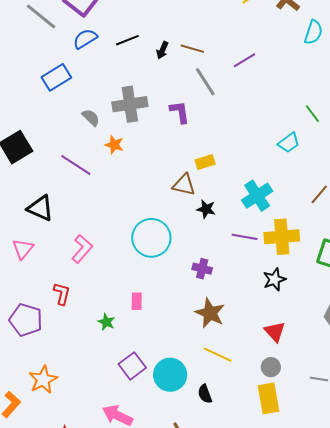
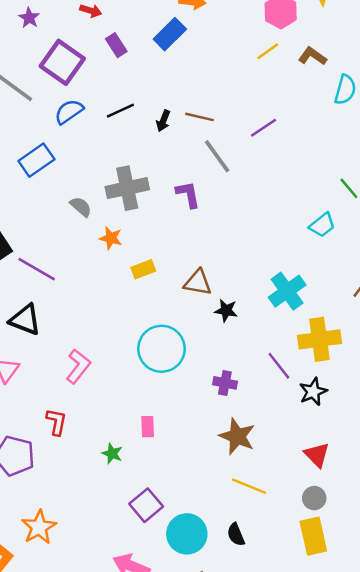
yellow rectangle: (205, 162) -> (143, 269), moved
purple line: (76, 165) -> (37, 269), moved
purple line: (245, 237) -> (279, 366), moved, turned 45
cyan circle: (170, 375) -> (187, 534), moved

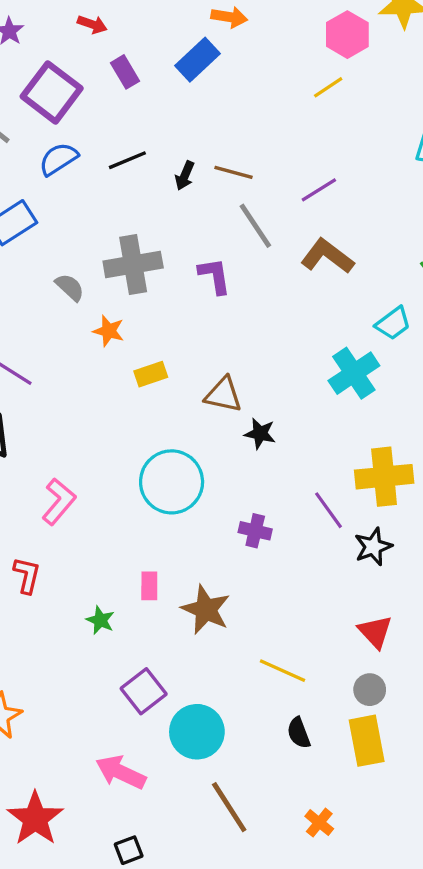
brown L-shape: (312, 56) -> (327, 256), moved, size x1.4
cyan cross: (287, 291) -> (354, 373), moved
brown star: (237, 436) -> (206, 610), moved
black semicircle: (236, 535) -> (299, 733), moved

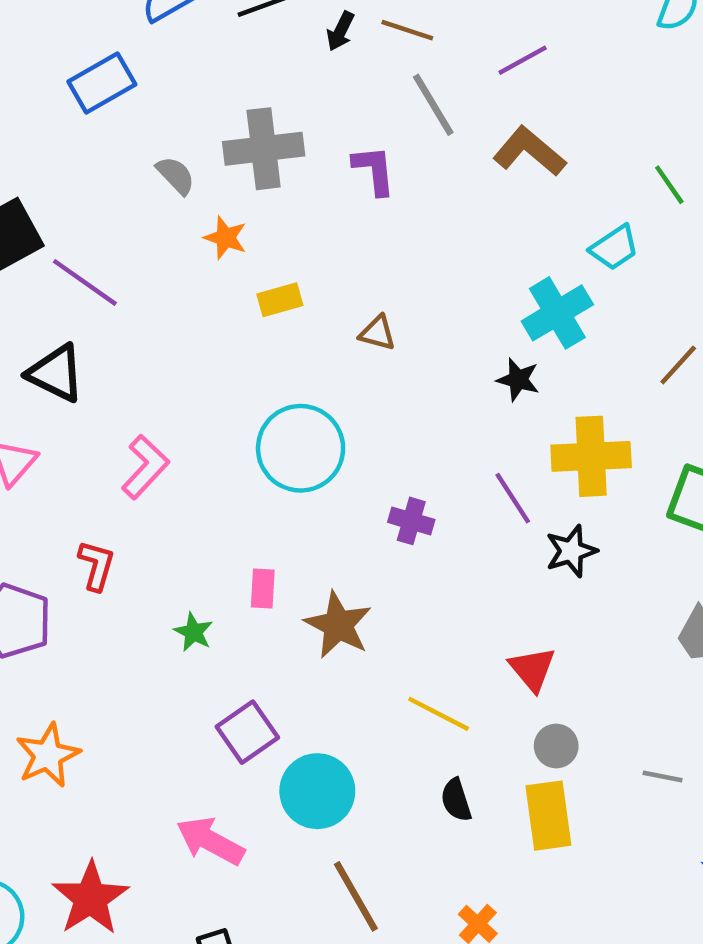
brown triangle: (223, 395) -> (377, 333), size x0.7
black star: (260, 434) -> (518, 380), moved
red triangle: (375, 632) -> (532, 669), moved

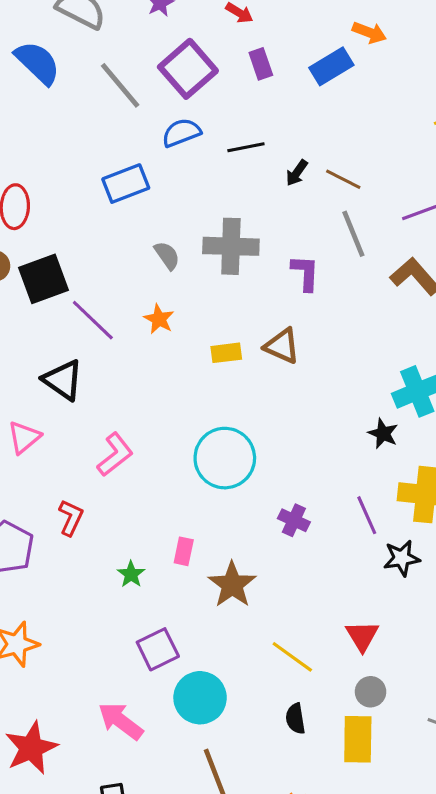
orange star: (226, 238) -> (159, 319), moved
brown triangle: (377, 333) -> (282, 346), moved, size x1.4

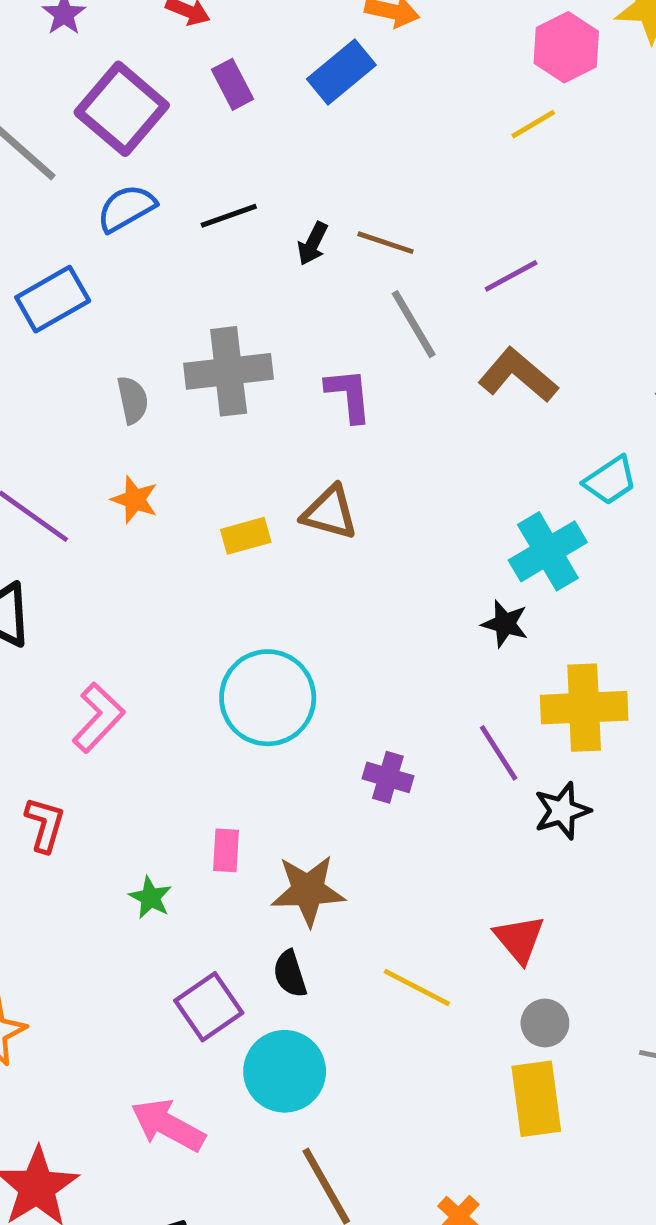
gray semicircle: (167, 255) -> (133, 400), turned 32
brown star: (232, 585) -> (308, 890), turned -30
black semicircle: (295, 719) -> (290, 974), moved

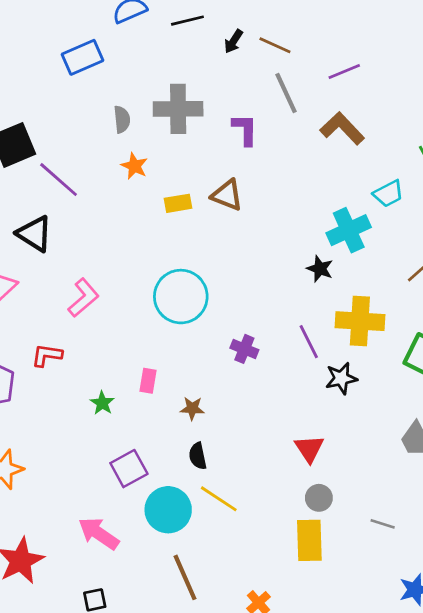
orange star: (135, 500) -> (134, 166), moved
red L-shape: (45, 825) -> (47, 355), turned -104
brown star: (308, 890) -> (192, 408), size x0.6
black semicircle: (290, 974) -> (198, 456), moved
yellow line: (417, 988) -> (219, 499), moved

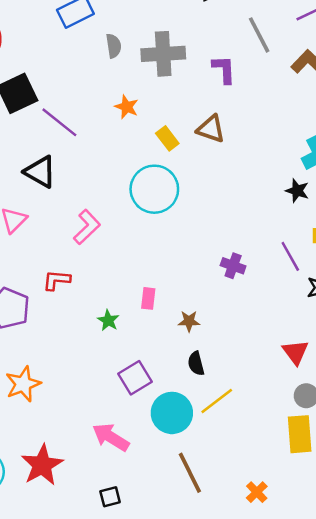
gray semicircle: (122, 119) -> (114, 46), moved
yellow rectangle: (178, 203) -> (167, 138), turned 65
cyan circle: (181, 297) -> (154, 189), moved
yellow line: (219, 499) -> (217, 401), turned -68

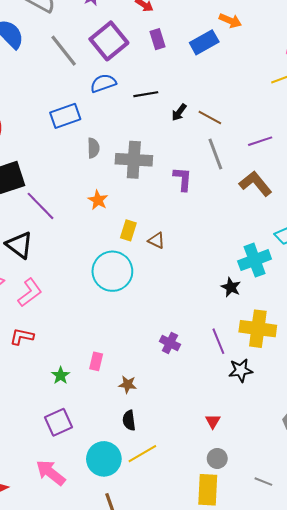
brown triangle: (211, 129) -> (156, 240), moved, size x0.7
yellow rectangle: (167, 138) -> (128, 230), turned 48
pink L-shape: (87, 227) -> (30, 293), moved
red triangle: (295, 352) -> (213, 421), size x0.7
purple square: (135, 378) -> (58, 422), moved

